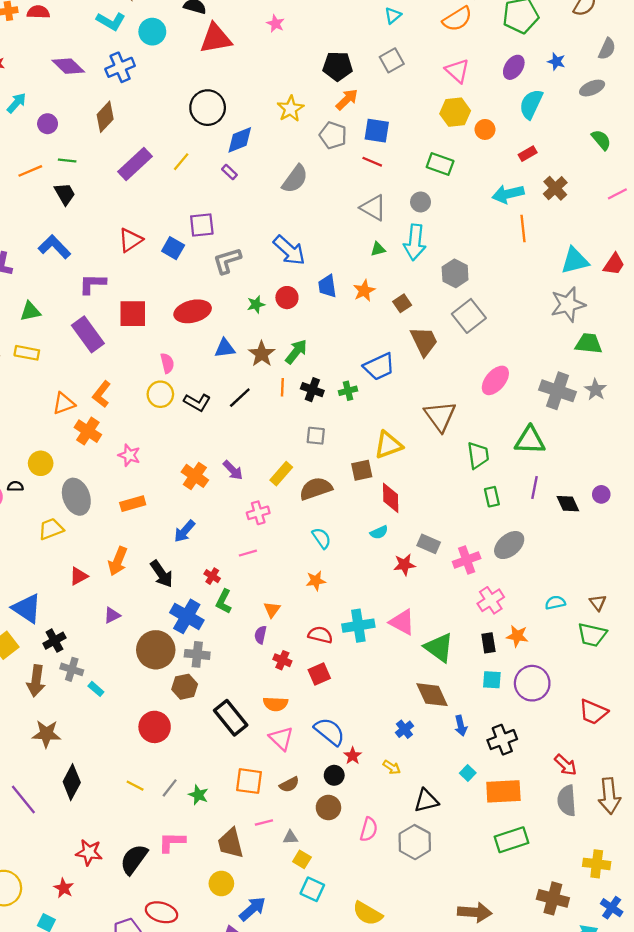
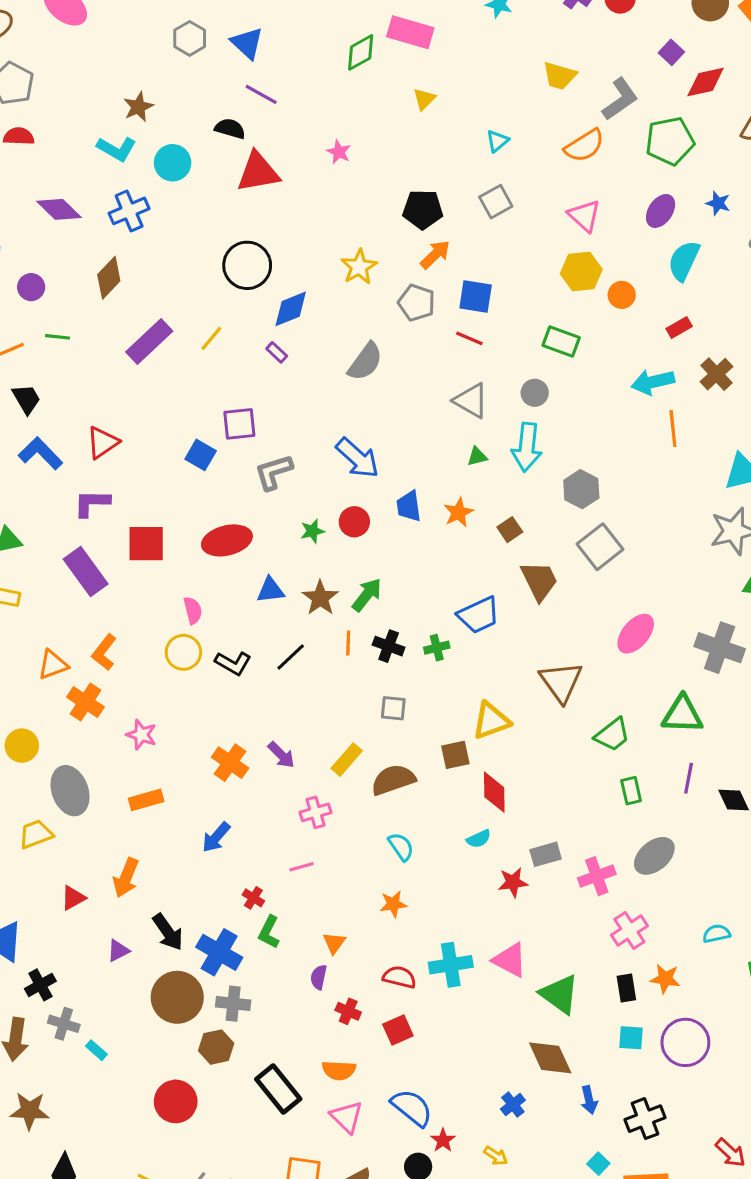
black trapezoid: (65, 194) -> (26, 399), moved
red triangle: (130, 240) -> (103, 443), moved
green trapezoid: (478, 455) -> (612, 735), turned 60
gray rectangle: (429, 544) -> (546, 854), turned -40
black arrow: (162, 574) -> (168, 932), moved

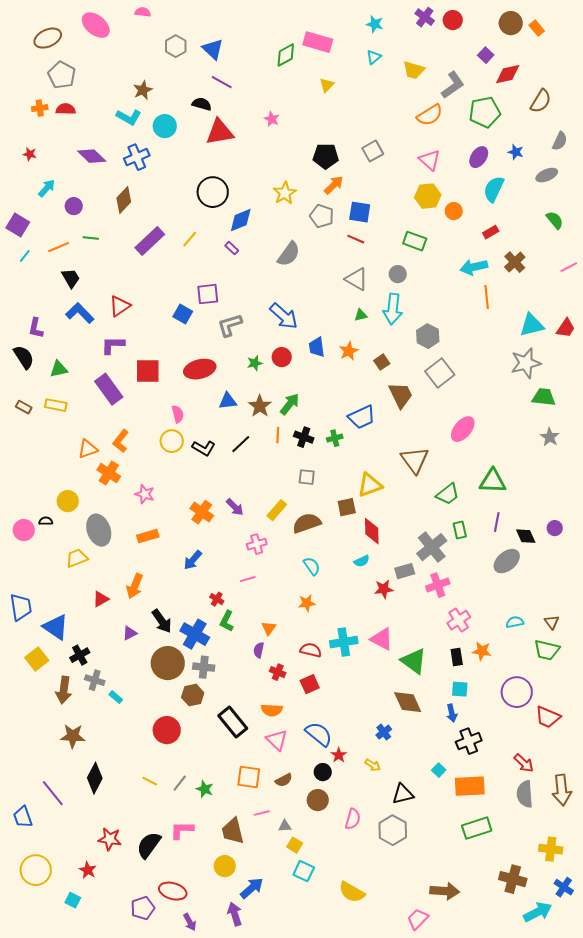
cyan triangle: (497, 141) -> (374, 57), moved
gray cross: (720, 648) -> (432, 547), moved, turned 32
gray ellipse: (654, 856) -> (507, 561), moved
purple circle: (685, 1042) -> (517, 692), moved
blue arrow: (589, 1100) -> (452, 713), moved

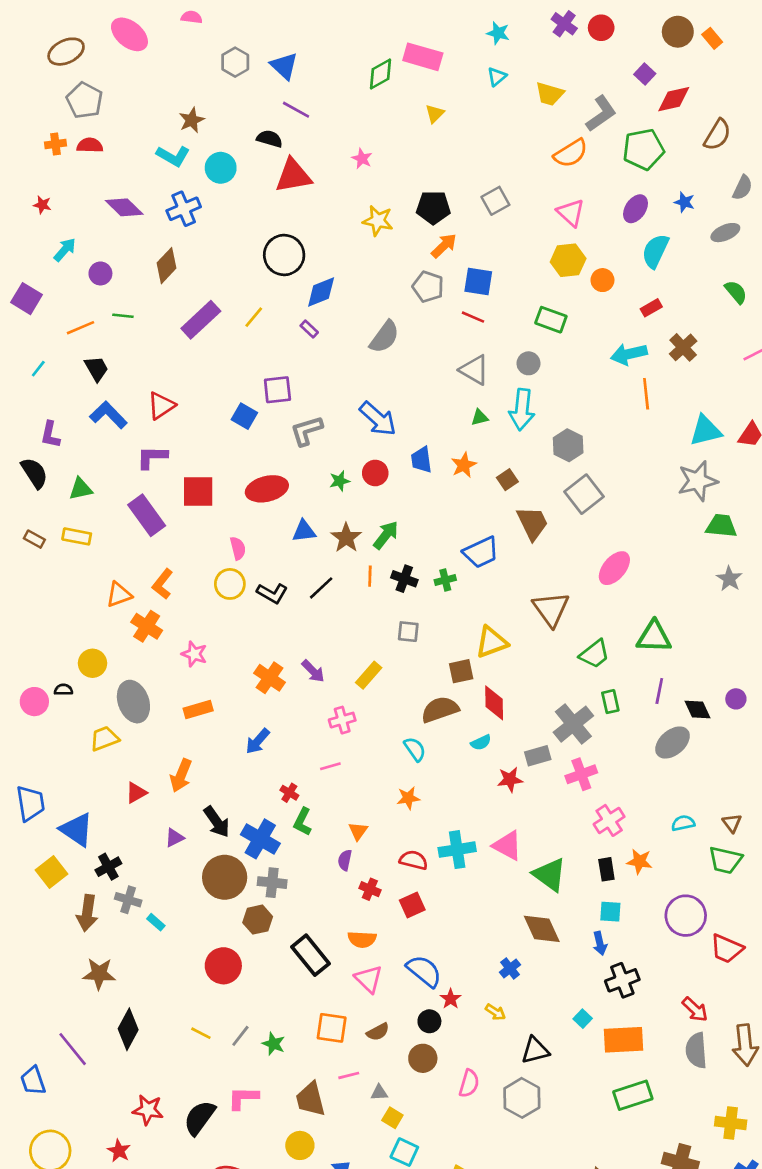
yellow star: (285, 193) -> (378, 221), moved, turned -30
cyan line: (25, 256) -> (38, 369), moved
brown semicircle: (307, 523) -> (440, 709), moved

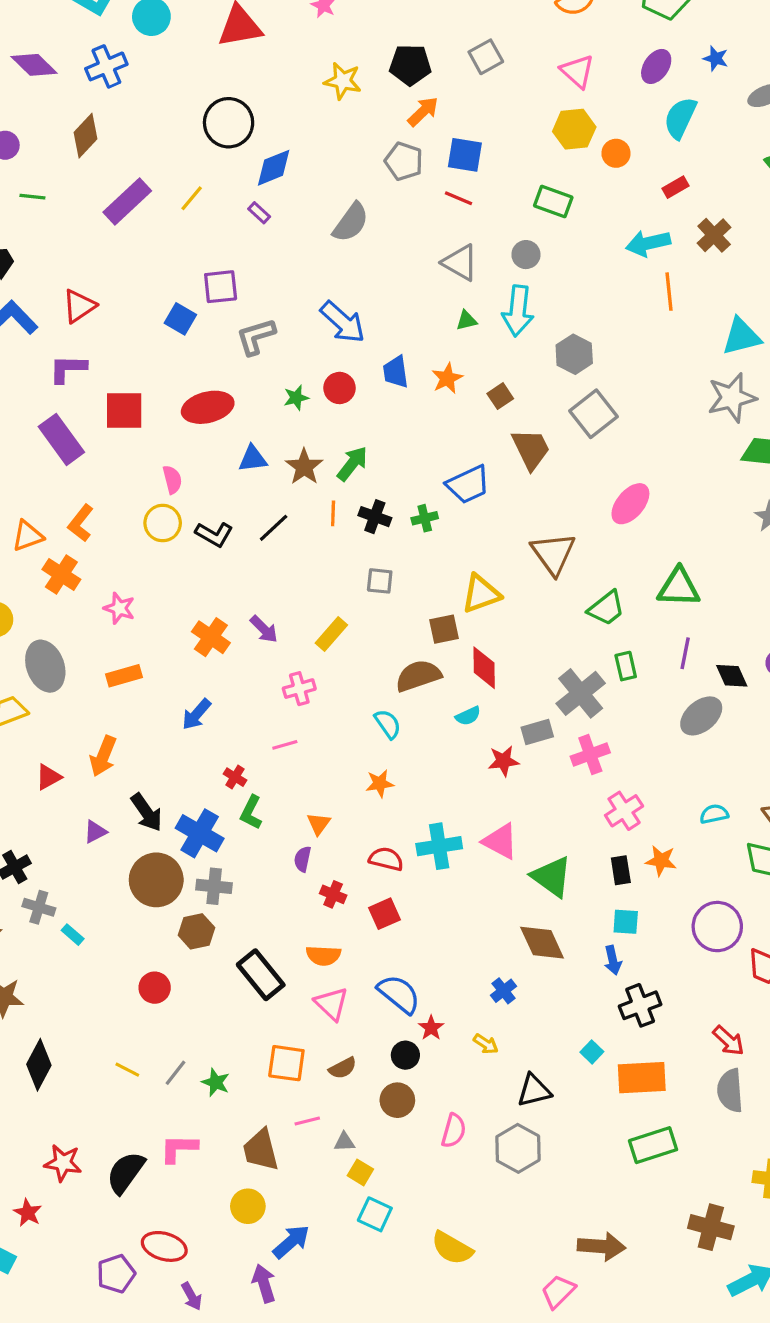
red circle: (223, 966) -> (155, 988), size x0.7

